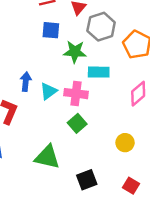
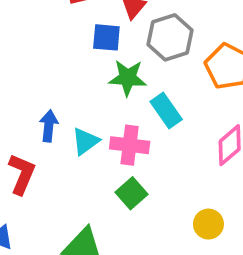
blue square: (51, 30) -> (106, 37), moved
cyan rectangle: (99, 72) -> (166, 111), turned 54

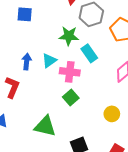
blue square: (106, 37) -> (25, 14), moved
cyan triangle: (85, 141) -> (49, 61), moved

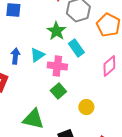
green star: (69, 36) -> (56, 31), turned 30
yellow circle: (112, 114) -> (86, 107), moved

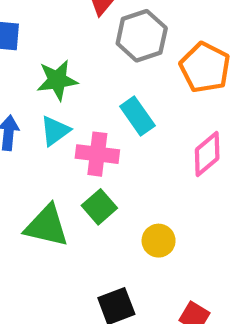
green star: (56, 31) -> (57, 80), moved, turned 30
green triangle: (33, 119) -> (47, 226), moved

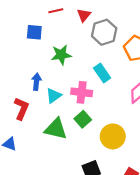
cyan triangle: (55, 131) -> (54, 96), moved
yellow circle: (159, 241) -> (113, 136), size x1.5

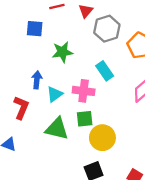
green square: (83, 119) -> (85, 119), turned 35
yellow circle: (113, 136) -> (102, 138), moved

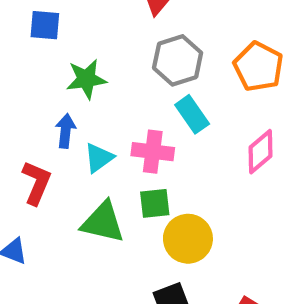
blue square: (35, 29) -> (45, 25), moved
gray hexagon: (107, 29) -> (178, 60), moved
green star: (62, 52) -> (86, 79), moved

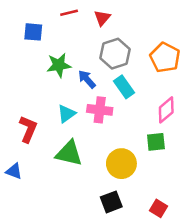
blue arrow: (66, 131) -> (87, 79), moved, turned -48
green square: (155, 203) -> (156, 142), moved

